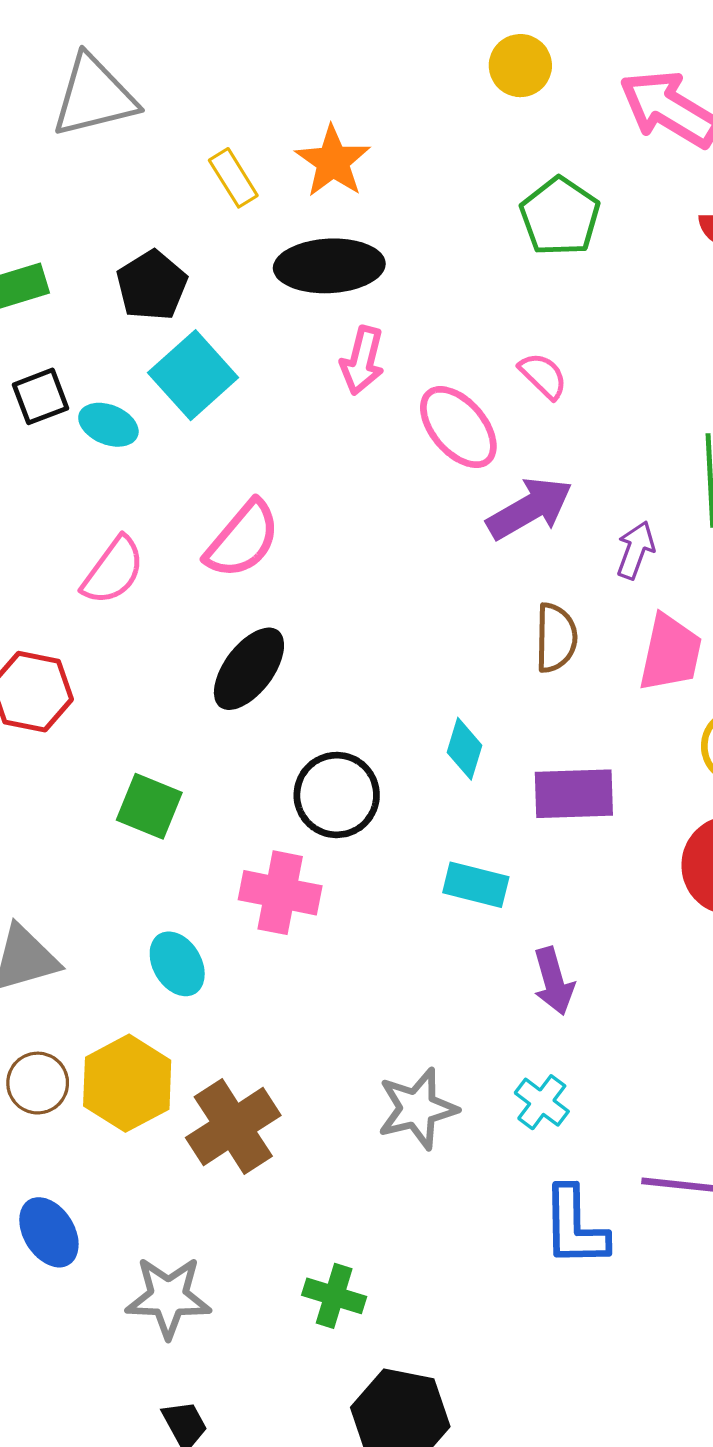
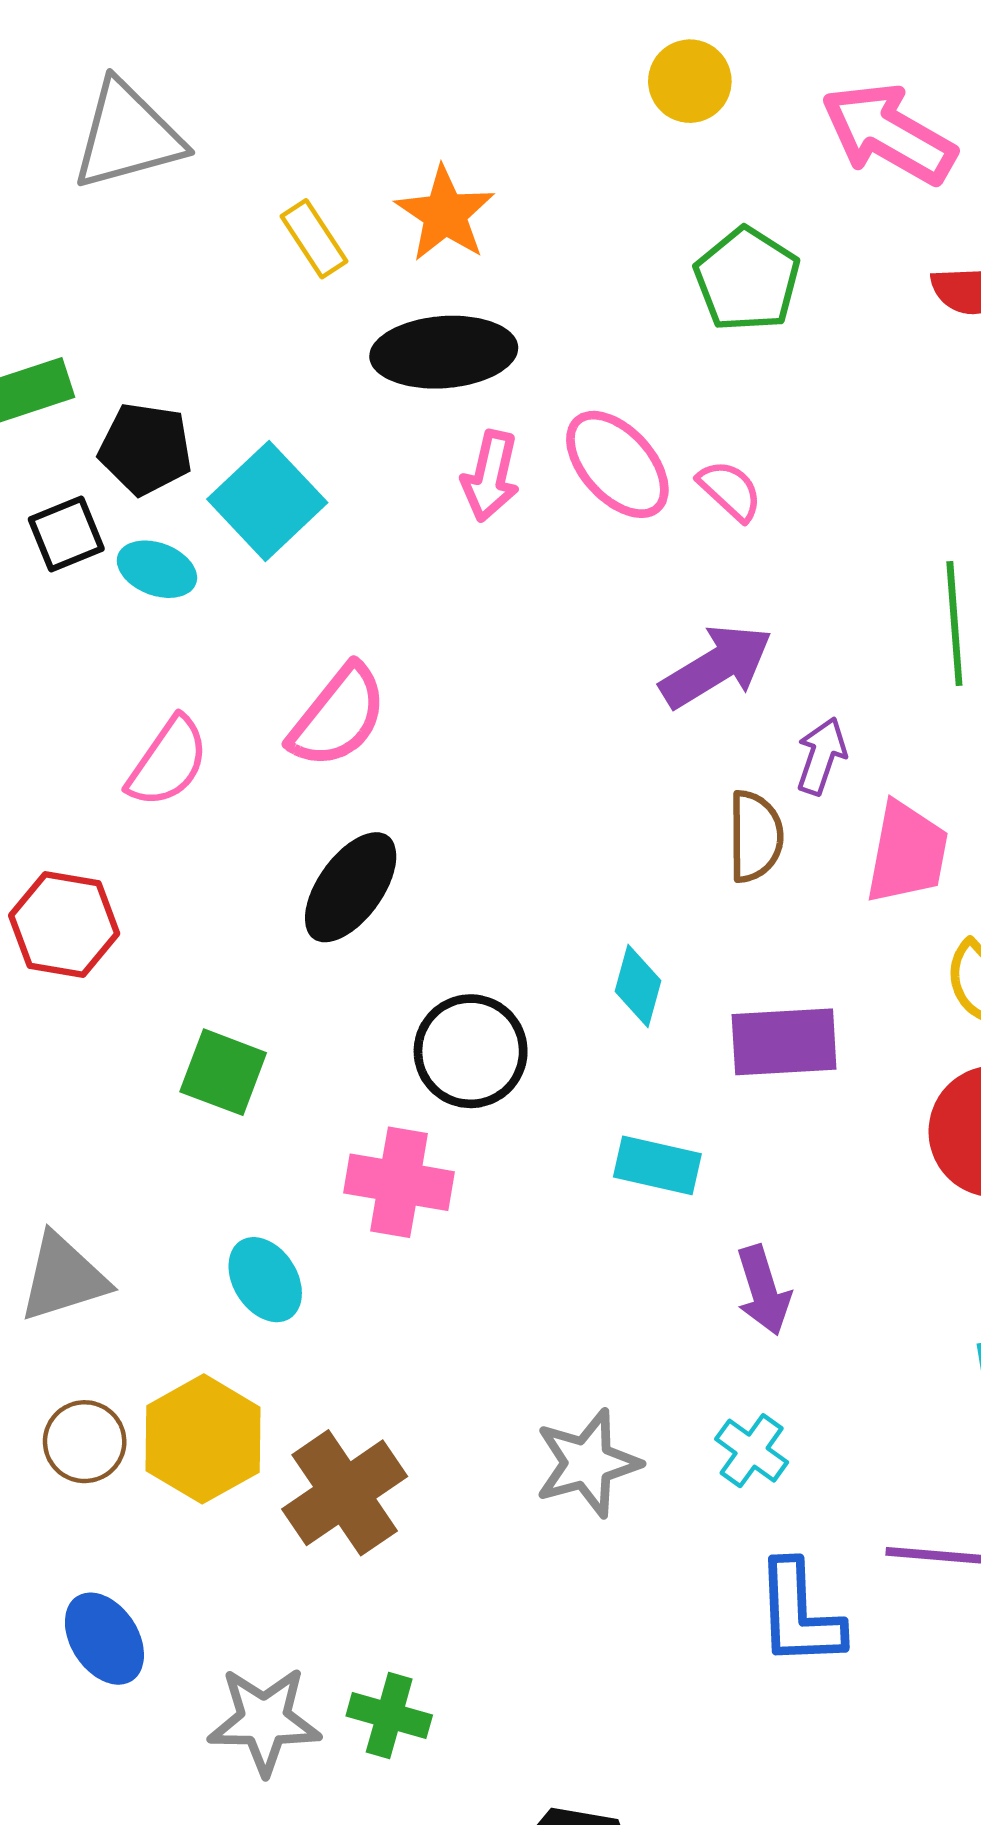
black pentagon: (152, 285) -> (145, 449), moved, turned -30
pink ellipse: (458, 427) -> (617, 464), moved
purple arrow: (636, 550) -> (821, 756), moved
green cross: (334, 1296) -> (389, 1716), moved

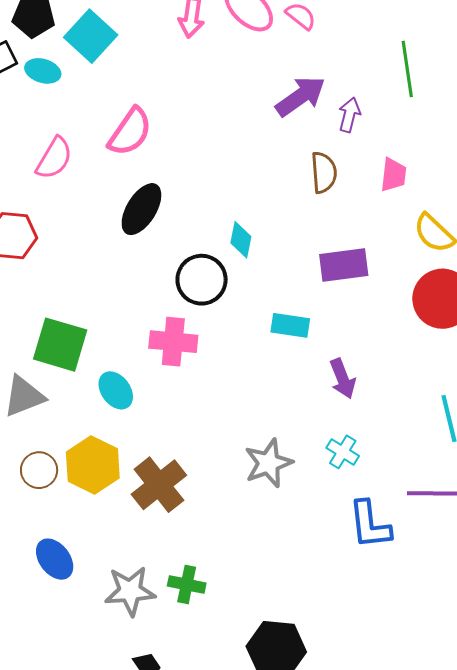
purple arrow: (821, 756) -> (349, 115), moved
pink trapezoid: (907, 853) -> (393, 175), size x0.7
cyan diamond: (638, 986) -> (241, 240), moved
green square: (223, 1072) -> (60, 345), moved, size x1.4

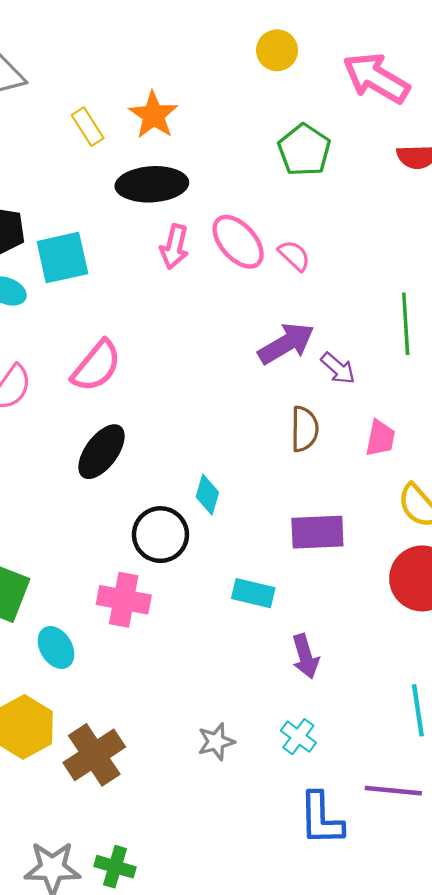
cyan square: (91, 36) -> (62, 258), turned 30
purple arrow: (349, 115) -> (338, 368), turned 112
gray star: (268, 463) -> (216, 742), size x0.7

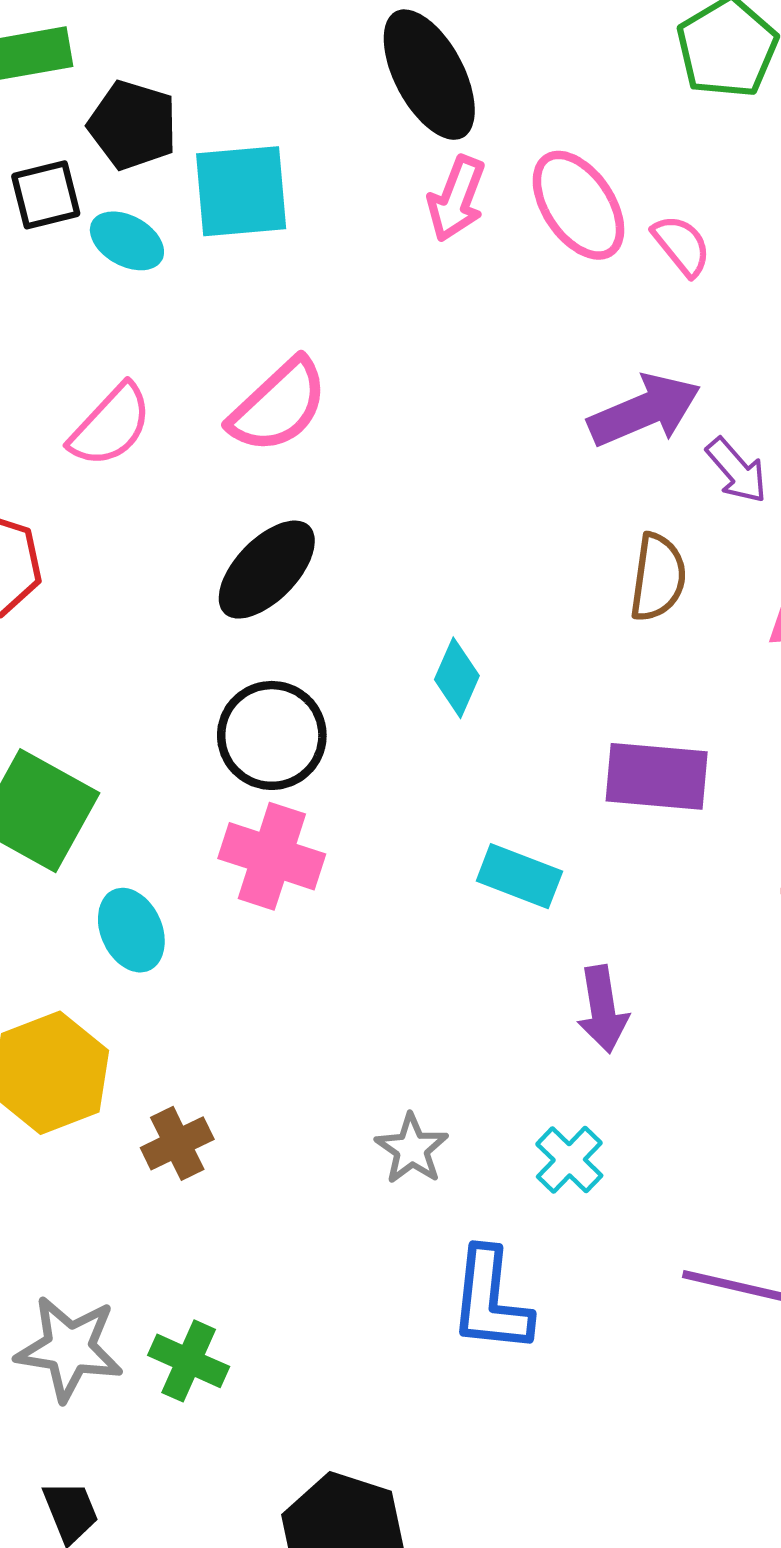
black ellipse: (152, 184) -> (429, 75), turned 58
black circle: (160, 535) -> (272, 735), moved
gray star: (216, 742) -> (412, 1149), turned -30
brown cross: (94, 755) -> (177, 1143), size x0.6
blue L-shape: (321, 819) -> (491, 1301), moved

